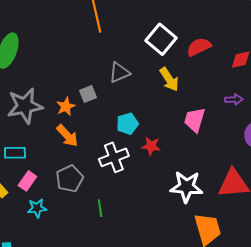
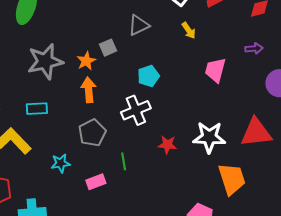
yellow arrow: (169, 79) -> (189, 30), size x0.7
orange arrow: (67, 136) -> (89, 90), turned -140
red star: (151, 146) -> (167, 145), moved
pink rectangle: (27, 181) -> (96, 182), moved, turned 36

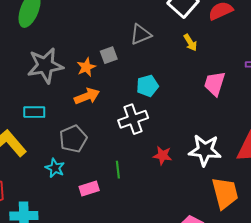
orange arrow: (89, 90) -> (87, 96), turned 70
gray pentagon: (92, 133) -> (73, 139), moved
cyan star: (61, 163) -> (55, 168), turned 30

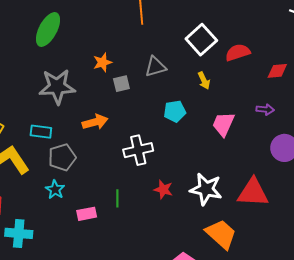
orange star: (86, 67) -> (102, 62), moved
cyan pentagon: (147, 86) -> (175, 111), moved
gray pentagon: (73, 139) -> (62, 157), moved
orange trapezoid: (225, 193) -> (221, 234), turned -40

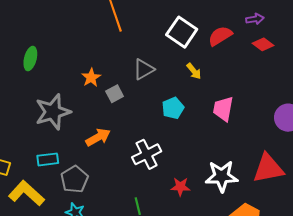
green ellipse: (48, 29) -> (30, 59), size x0.7
red diamond: (277, 71) -> (263, 44), turned 55
purple arrow: (265, 109) -> (255, 19), moved

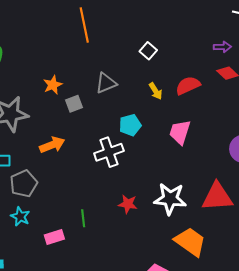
white square: (182, 32) -> (148, 51), size x0.6
red semicircle: (220, 36) -> (188, 85), moved
white cross: (147, 154) -> (109, 152), moved

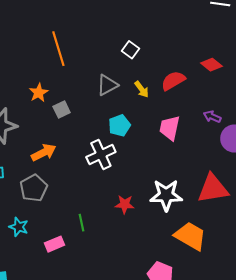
orange line: (84, 25) -> (58, 49), moved
purple arrow: (222, 47) -> (212, 117), moved, turned -150
gray triangle: (106, 83) -> (107, 85), moved
gray pentagon: (24, 184) -> (34, 188), moved

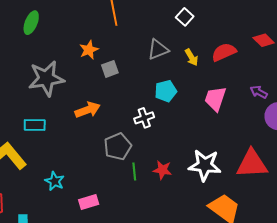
white cross: (101, 155) -> (144, 118), size x0.7
gray pentagon: (34, 188) -> (118, 146), moved
green line: (81, 223) -> (134, 171), moved

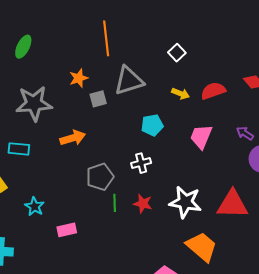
gray triangle: (158, 50) -> (129, 81), moved, size x1.4
yellow arrow: (192, 57) -> (181, 94), turned -42
white cross: (144, 118) -> (141, 163), moved

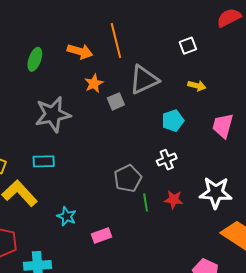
white square: (177, 53) -> (188, 46), turned 30
red semicircle: (213, 91) -> (229, 18), moved
orange arrow: (73, 138) -> (80, 51), moved, turned 40

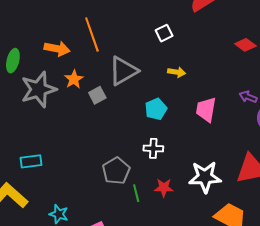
gray star: (53, 114) -> (39, 89), moved
white cross: (167, 160) -> (153, 148), turned 30

